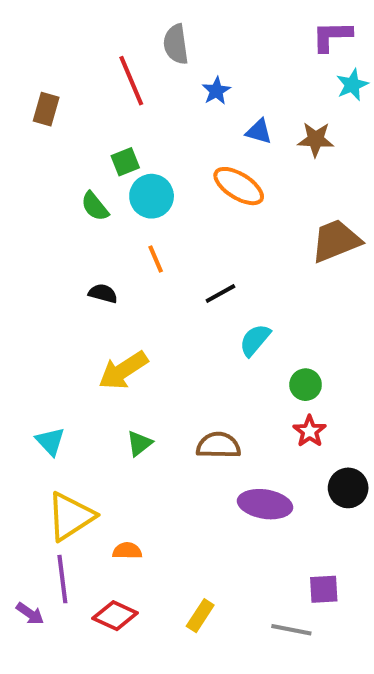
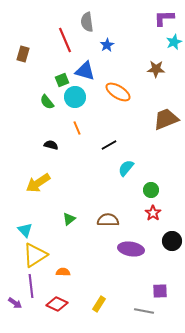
blue triangle: (259, 131) -> (85, 71), moved, size x1.5
yellow arrow: (123, 370) -> (38, 183), moved
cyan triangle: (50, 441) -> (25, 230), moved

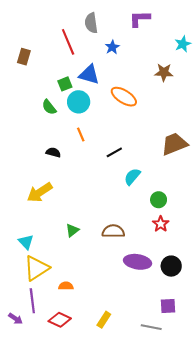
purple L-shape: (164, 18) -> (140, 19), moved
brown trapezoid: (166, 119) -> (174, 144), moved
black circle: (172, 241) -> (171, 266), moved

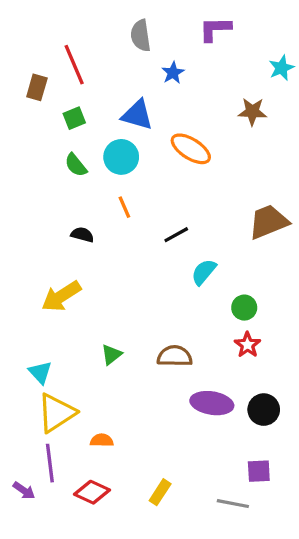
red line: (68, 42) -> (74, 65), moved
green square: (65, 84) -> (74, 118), moved

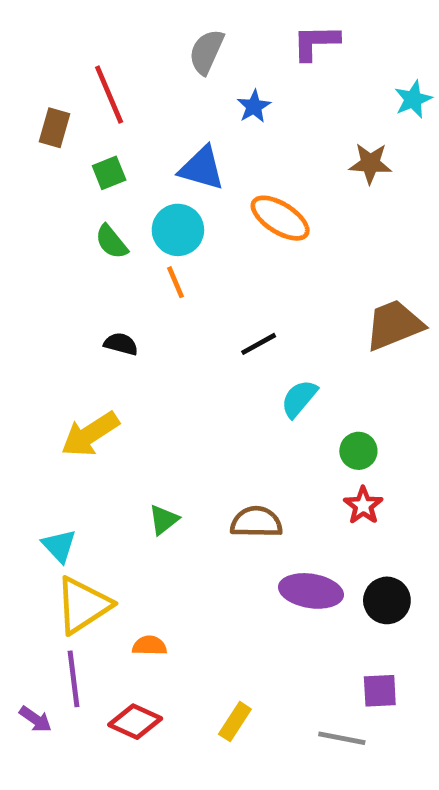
gray semicircle: (141, 35) -> (206, 52), turned 32
orange line: (124, 207) -> (176, 282), moved

